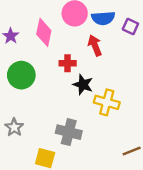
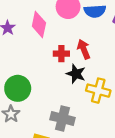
red arrow: (95, 45) -> (84, 49), moved
green circle: (21, 75) -> (18, 88), moved

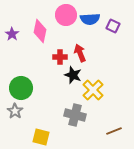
yellow cross: (98, 91) -> (93, 90), turned 30
gray cross: (62, 119) -> (75, 115), moved

